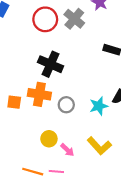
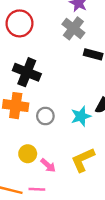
gray cross: (74, 19) -> (73, 28), moved
yellow L-shape: (99, 146) -> (83, 160), turned 110

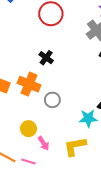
black cross: (27, 72) -> (46, 58), size x0.6
cyan star: (81, 116) -> (88, 118), moved

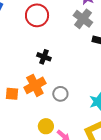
orange cross: (29, 84) -> (35, 85), turned -35

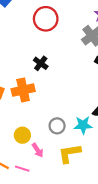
gray circle: (60, 94) -> (57, 126), moved

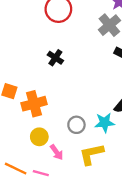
orange cross: (23, 90) -> (34, 104), moved

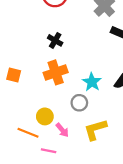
orange cross: (34, 104) -> (56, 72), moved
cyan star: (105, 123) -> (92, 82), moved, turned -30
orange line: (16, 169) -> (28, 133), moved

